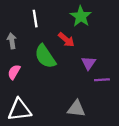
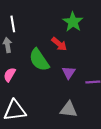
white line: (35, 19) -> (13, 24), moved
purple triangle: (89, 63) -> (69, 73), moved

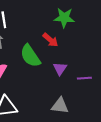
green star: (73, 22) -> (64, 18), turned -30

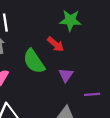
purple line: (84, 78) -> (92, 94), moved

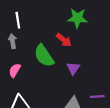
purple line: (92, 94) -> (97, 97), moved

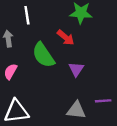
white line: (18, 20) -> (27, 15), moved

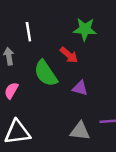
purple triangle: (76, 69) -> (80, 88), turned -49

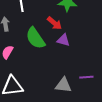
purple triangle: (80, 88) -> (63, 40), moved

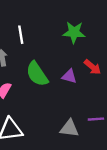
red arrow: (54, 23) -> (92, 67), moved

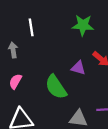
green semicircle: (37, 74) -> (56, 87), moved

